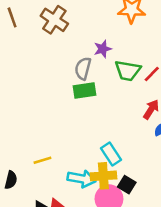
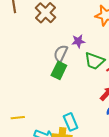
green rectangle: (84, 91) -> (59, 70), turned -66

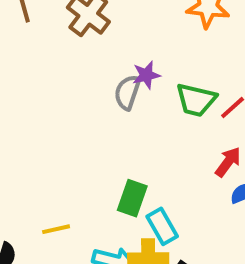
purple star: (78, 41) -> (146, 75), moved
green rectangle: (59, 70) -> (132, 198), moved

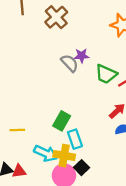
gray semicircle: (127, 92) -> (70, 63), turned 108

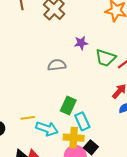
gray semicircle: (70, 63) -> (57, 65), moved, turned -48
cyan arrow: (46, 153) -> (47, 129), moved

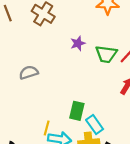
gray semicircle: (57, 65) -> (29, 73), moved
yellow line: (28, 118) -> (47, 128), moved, turned -56

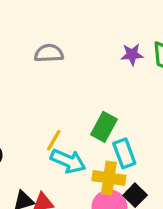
purple star: (78, 43) -> (132, 55), moved

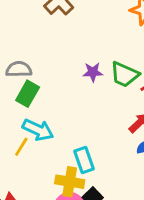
green rectangle: (104, 127) -> (28, 94), moved
cyan arrow: (68, 161) -> (38, 130), moved

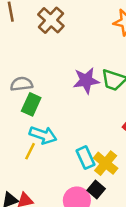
purple star: (93, 72) -> (86, 81), size x1.5
yellow cross: (70, 182) -> (106, 163), moved, turned 35

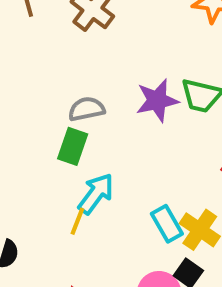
gray semicircle: (22, 84) -> (87, 109), moved
cyan arrow: (43, 135) -> (96, 194), turned -68

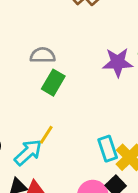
gray semicircle: (87, 109) -> (43, 55), moved
cyan arrow: (96, 194) -> (28, 152), moved

